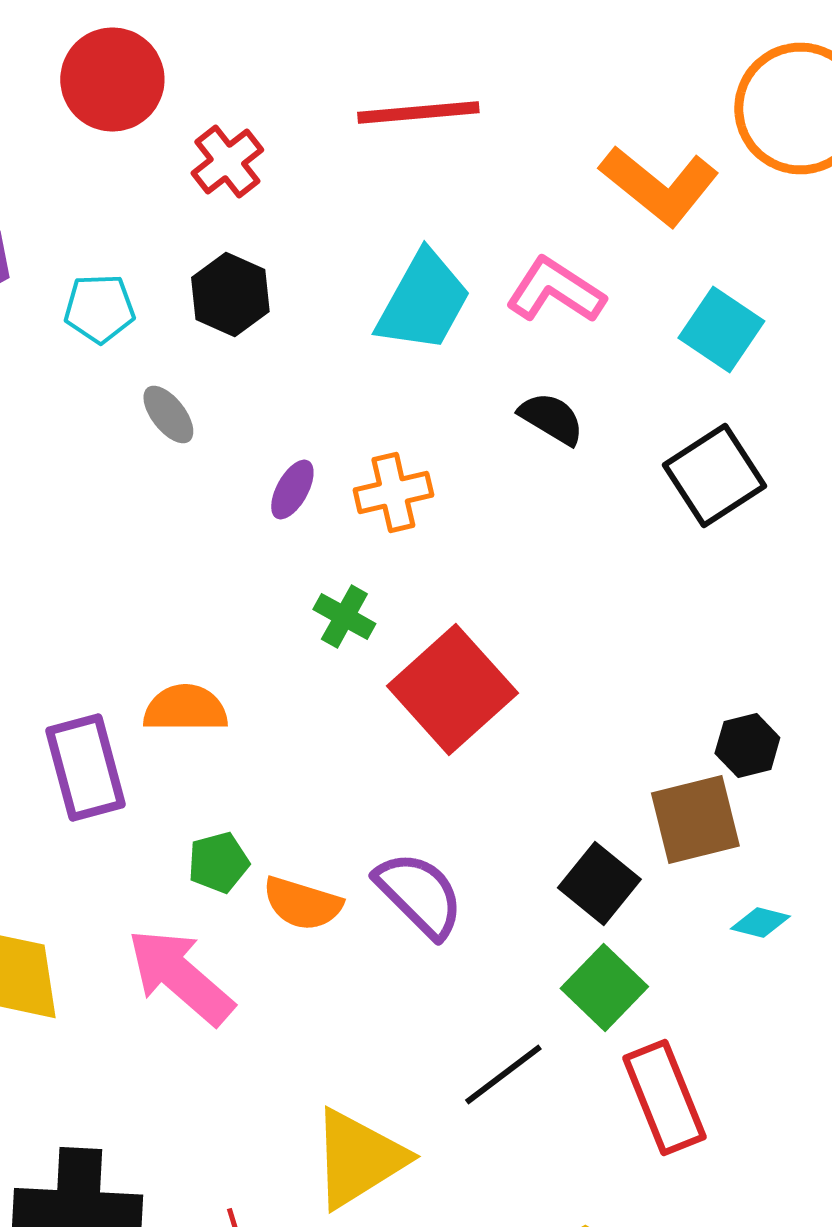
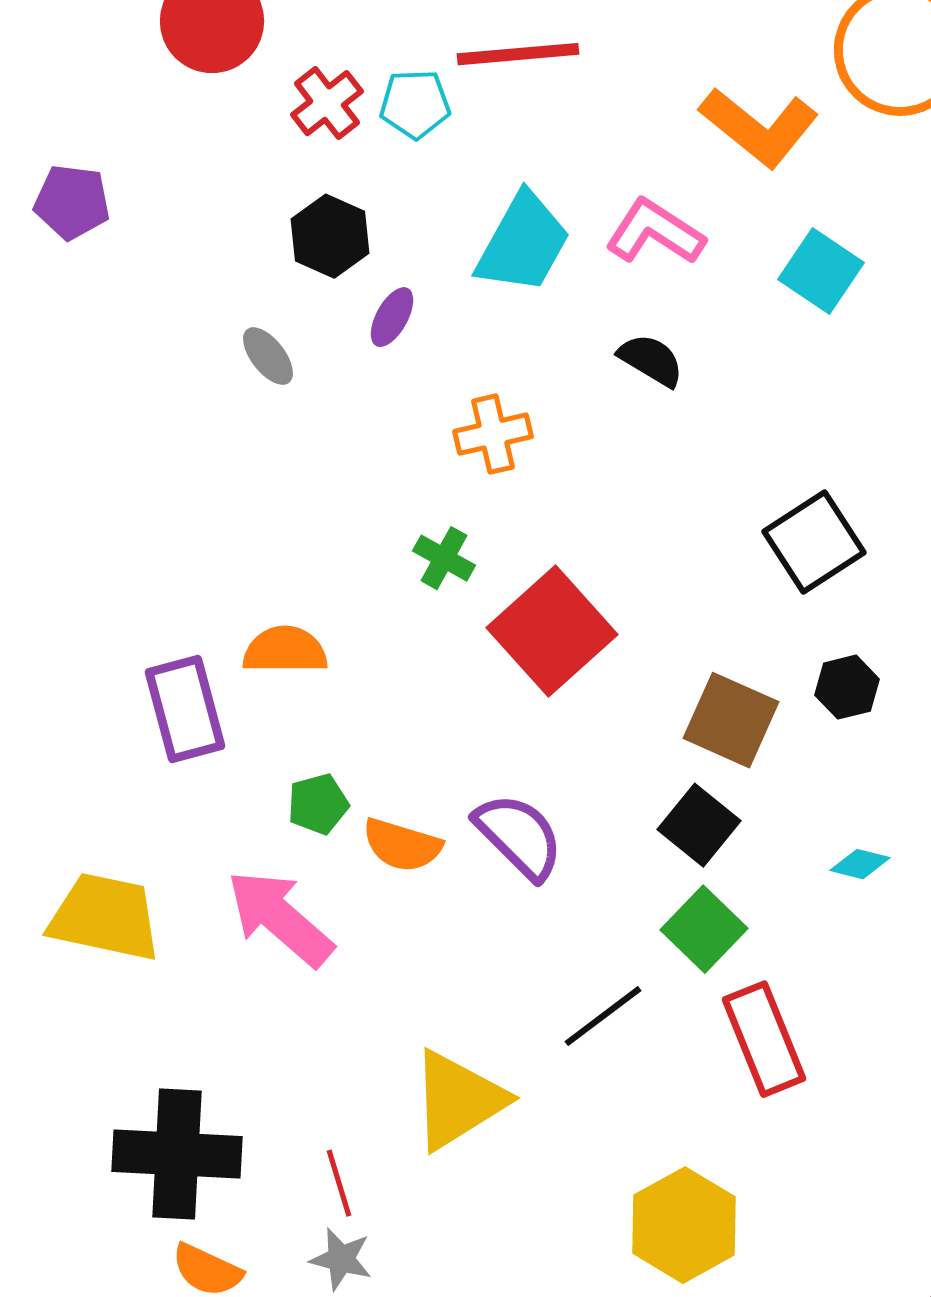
cyan pentagon: (99, 308) -> (415, 104), moved
black square: (714, 476) -> (814, 542), moved
purple ellipse: (292, 490) -> (392, 317), moved
brown square: (695, 820) -> (731, 720), moved, turned 38

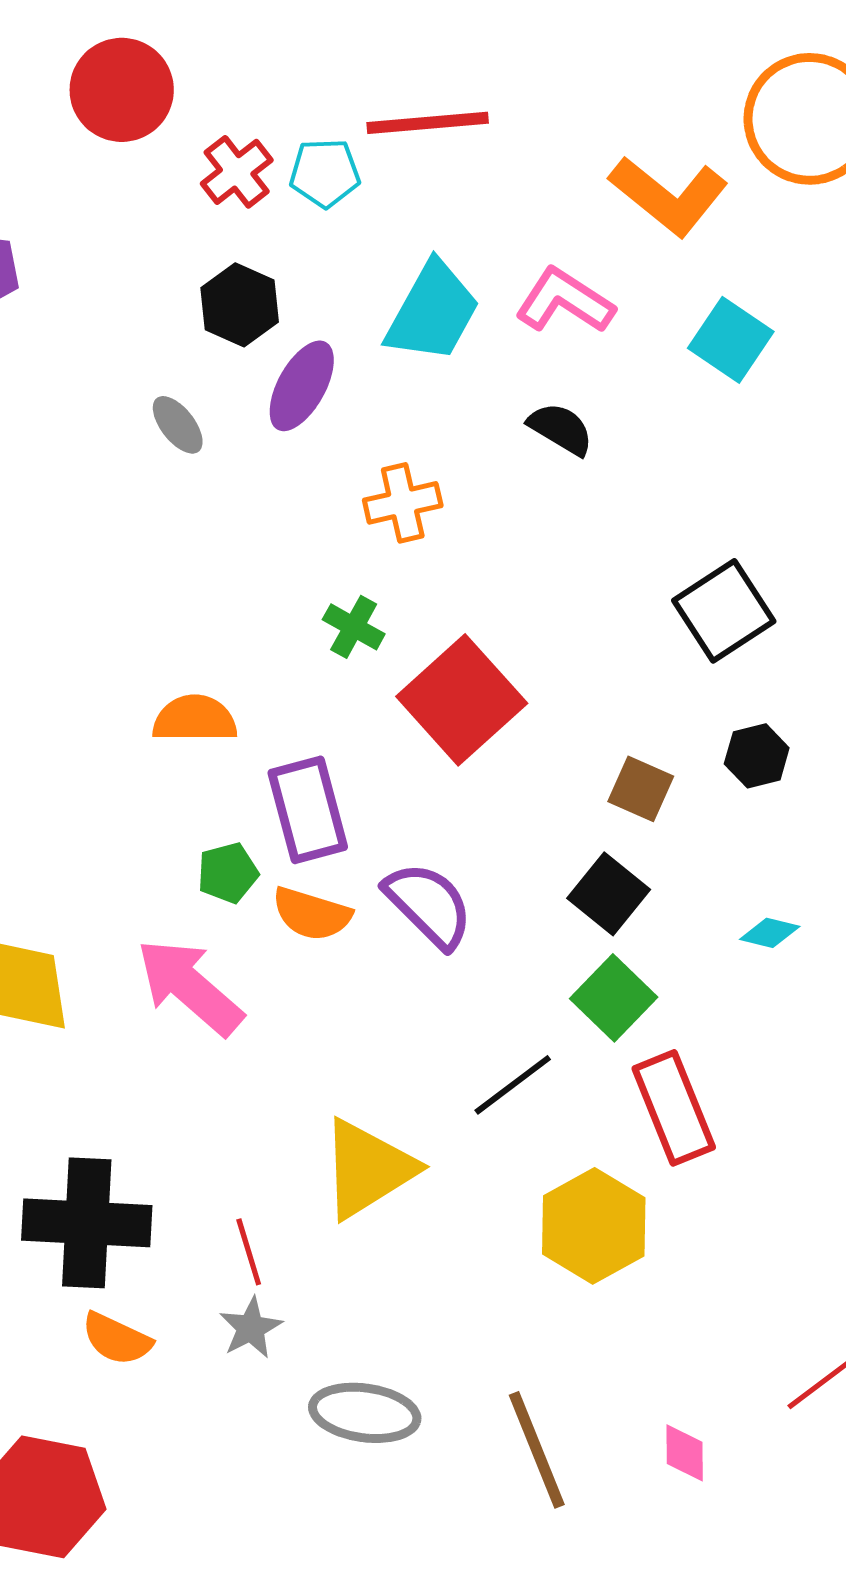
purple ellipse: (392, 317) -> (302, 386), size x1.5
purple rectangle: (185, 709) -> (308, 810), moved
brown square: (731, 720) -> (641, 789), size x0.7
yellow hexagon: (684, 1225) -> (594, 1226), moved
gray star: (341, 1259) -> (251, 1328), turned 30

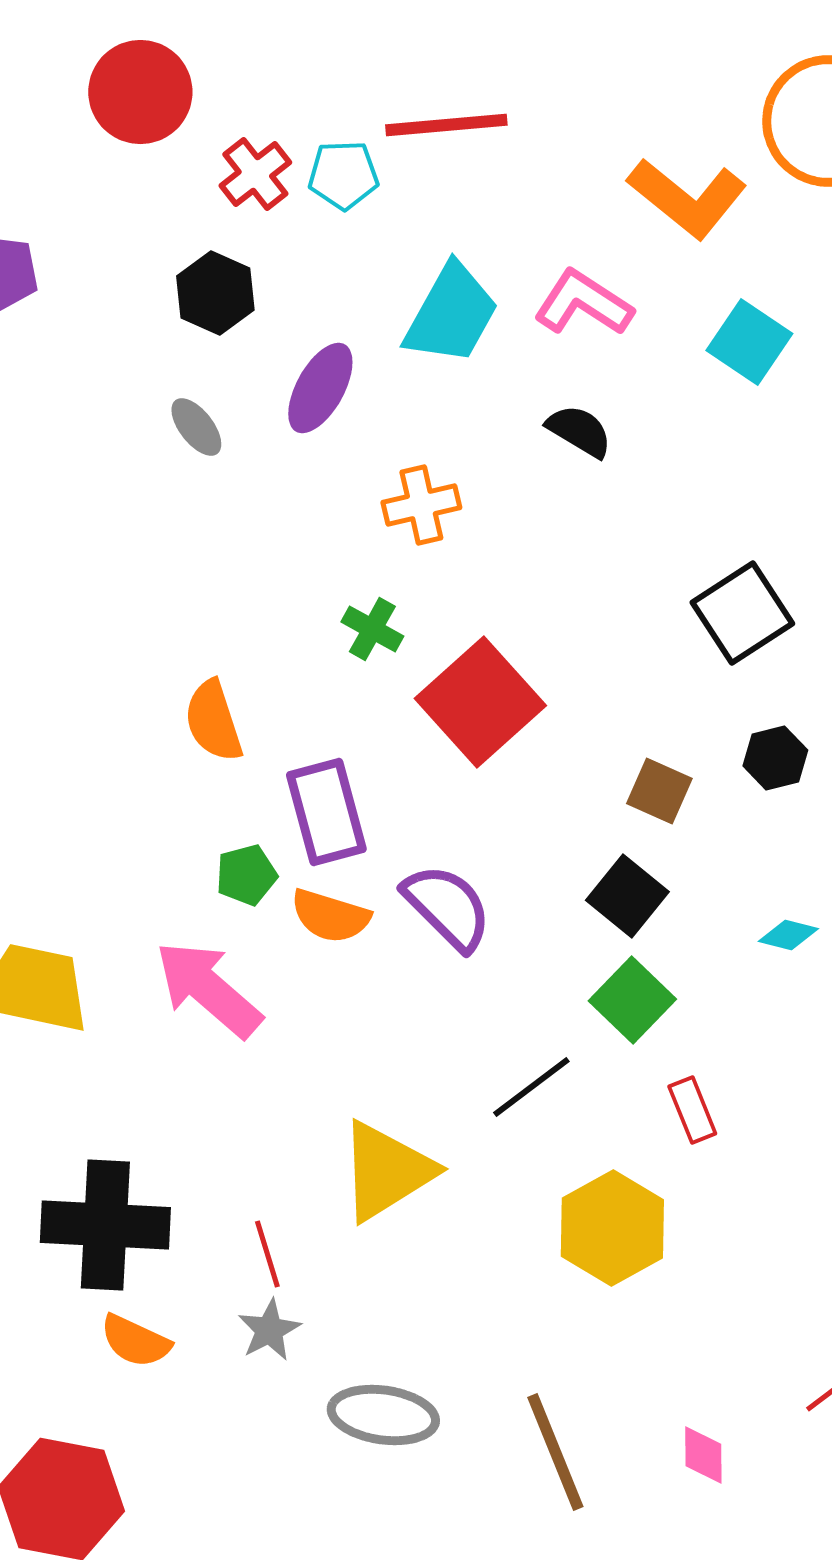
black hexagon: (240, 305) -> (215, 293), moved
orange semicircle: (195, 719) -> (213, 721), turned -108
red rectangle: (674, 1108) -> (692, 1110), size x0.6

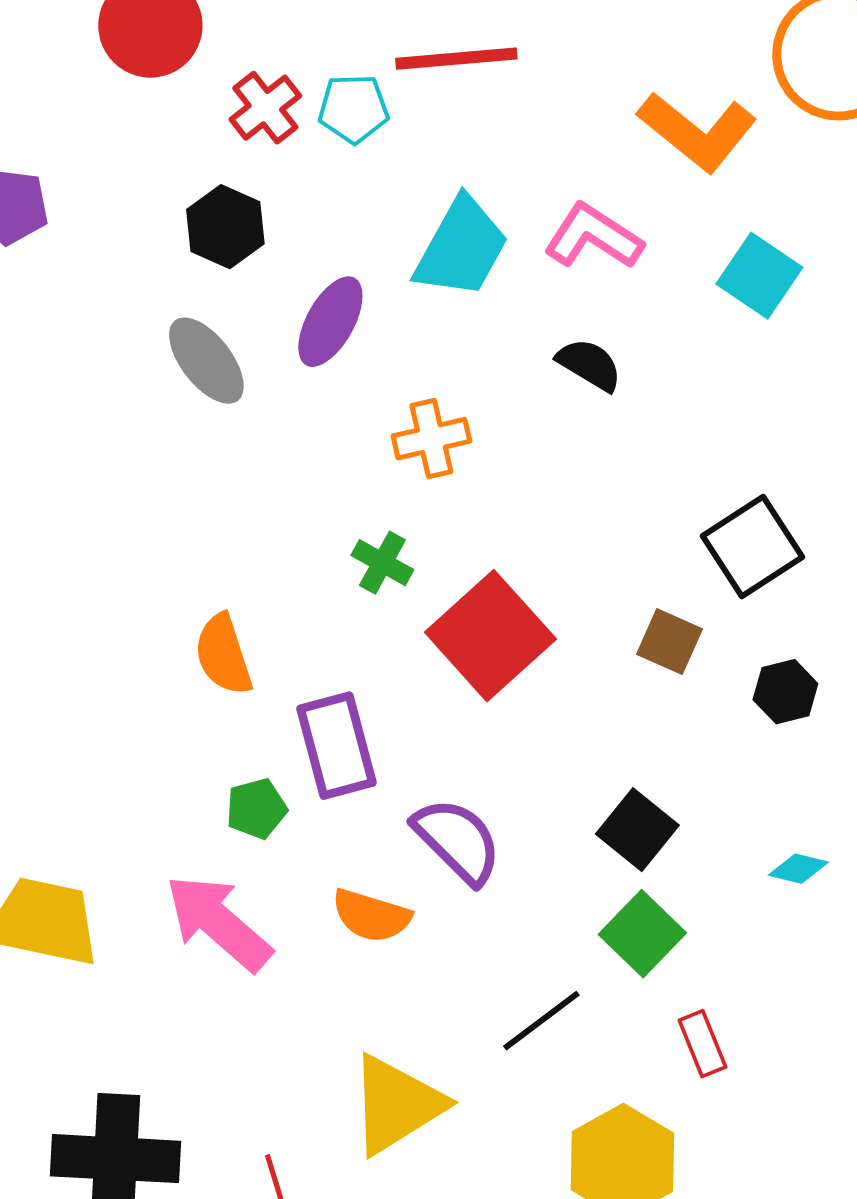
gray ellipse: (196, 427) -> (206, 361), size x1.5
brown square: (659, 791) -> (669, 642), moved
orange semicircle: (330, 916) -> (371, 916), moved

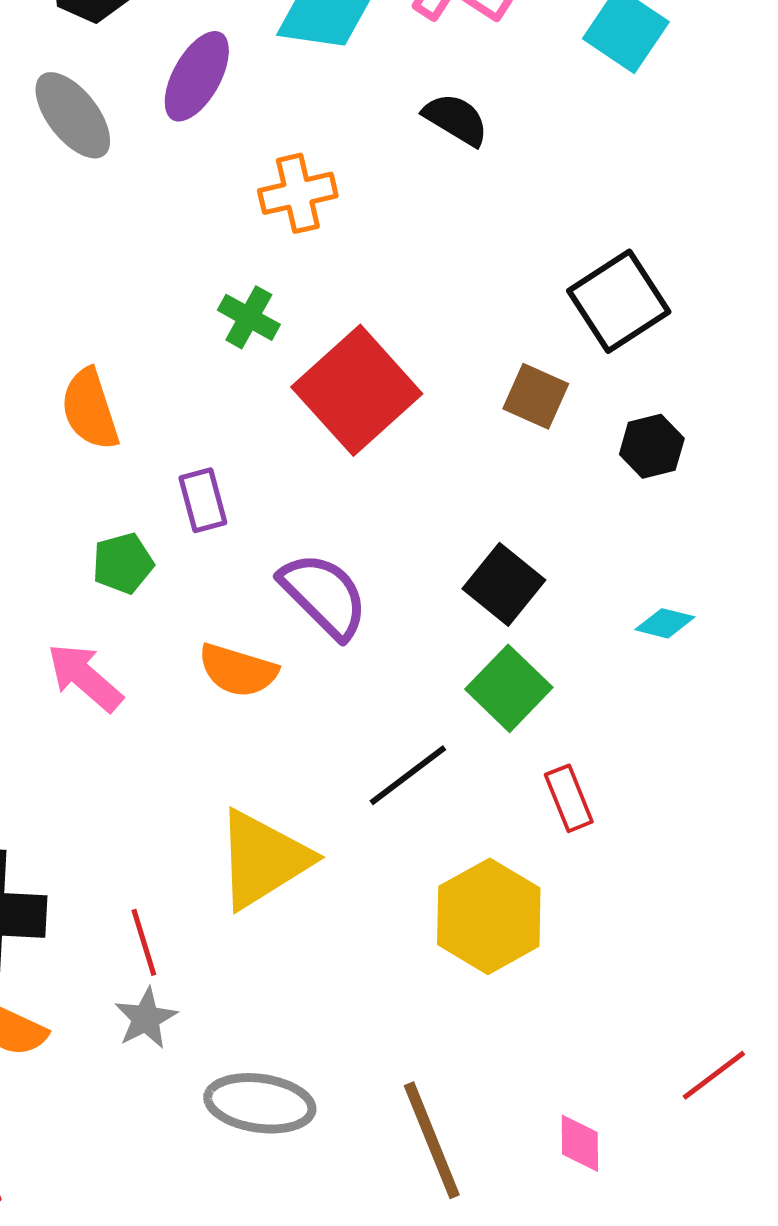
purple rectangle: (336, 746) -> (203, 500), size x0.6
pink arrow: (218, 923) -> (85, 677), size x0.7

